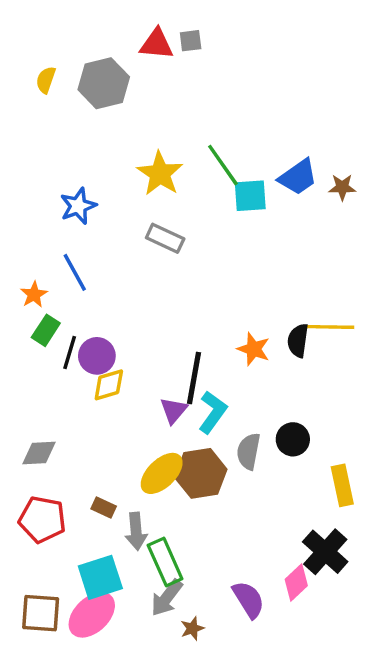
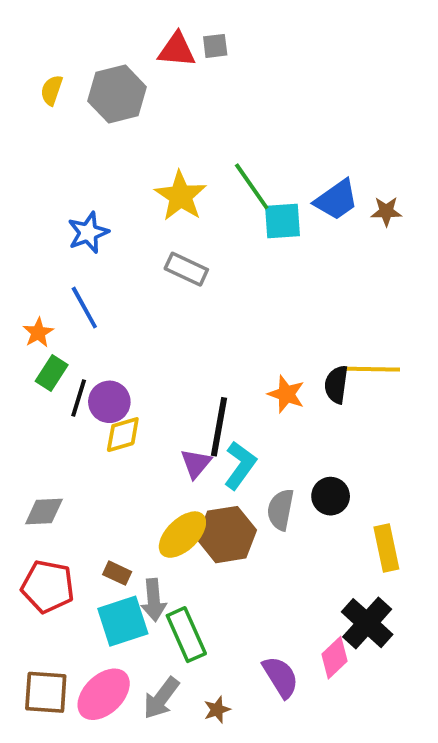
cyan square: (100, 577) -> (123, 621), moved
gray arrow: (167, 598) -> (161, 698), moved

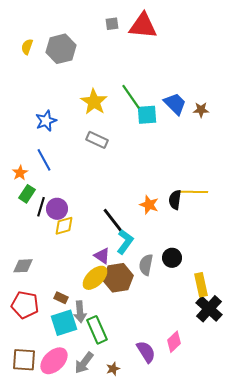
red triangle: (177, 50) -> (143, 26), moved, size x1.4
blue trapezoid: (336, 200) -> (175, 104), turned -100
black line: (219, 427) -> (114, 222), turned -48
purple triangle: (196, 463) -> (102, 256), moved, turned -36
black cross: (367, 623) -> (209, 309), moved

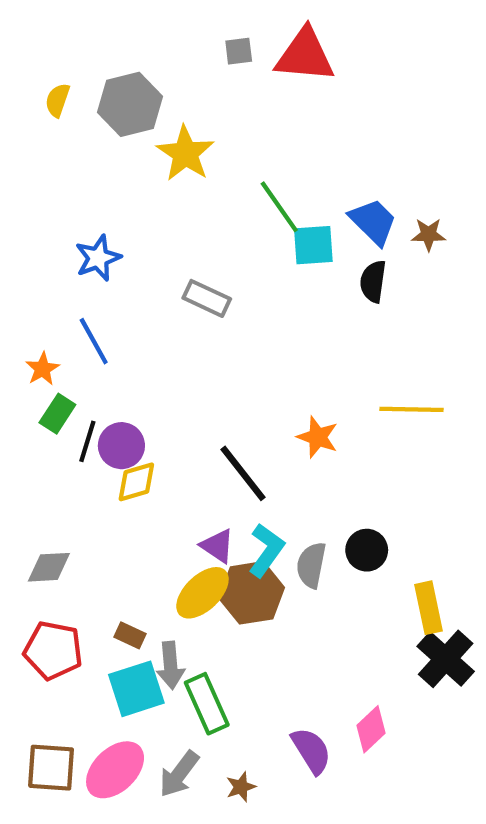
yellow star: (94, 102) -> (185, 153), moved
black semicircle: (175, 200) -> (373, 281), moved
cyan L-shape: (125, 242) -> (266, 550), moved

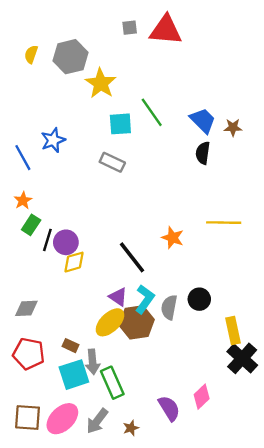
cyan square: (313, 245) -> (120, 124), moved
blue line: (94, 341) -> (23, 158), moved

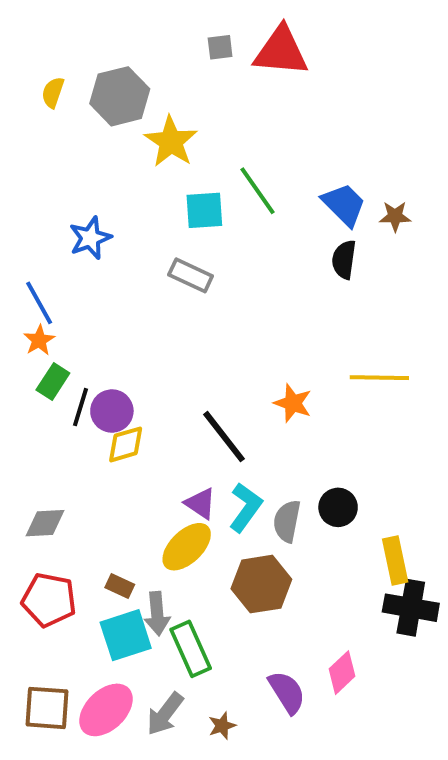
blue line: (23, 158) -> (39, 303), moved
brown hexagon: (137, 322) -> (261, 584), moved
black cross: (242, 358) -> (411, 608), turned -32

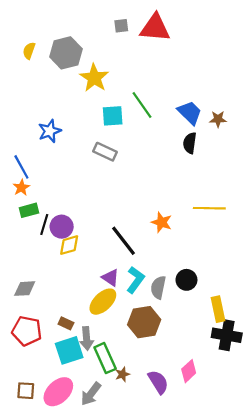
green rectangle: (53, 382) -> (29, 210), turned 42
brown square: (47, 708) -> (26, 391), size x0.7
brown star: (222, 726) -> (122, 374), moved

